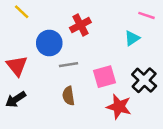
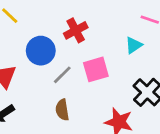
gray line: (68, 65) -> (62, 75), turned -36
pink square: (104, 77) -> (96, 69), moved

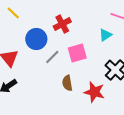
brown semicircle: (62, 110) -> (67, 83), moved

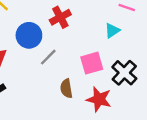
pink square: (77, 53) -> (92, 63), moved

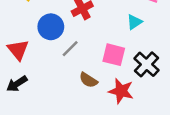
pink square: (92, 63) -> (114, 55), turned 30
brown semicircle: (66, 88) -> (88, 80), turned -48

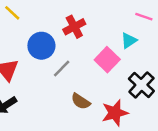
pink square: (114, 55) -> (107, 60), moved, turned 30
red star: (121, 91) -> (115, 113), turned -30

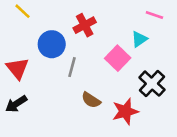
gray line: (62, 68) -> (72, 67), turned -30

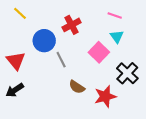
pink line: (154, 15) -> (115, 15), moved
cyan triangle: (139, 39) -> (117, 36), turned -32
gray line: (72, 67) -> (61, 60), turned -42

